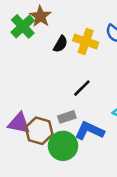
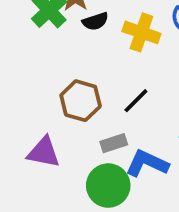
black semicircle: (61, 44) -> (95, 21), moved, turned 42
brown hexagon: (39, 131) -> (81, 101), moved

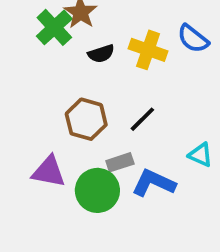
black semicircle: (95, 21) -> (101, 54), moved
green circle: (108, 186) -> (97, 190), moved

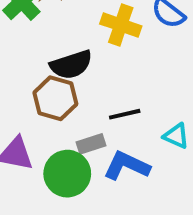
black semicircle: (101, 54) -> (71, 65), moved, size x1.5
black line: (142, 119) -> (125, 114), moved, turned 32

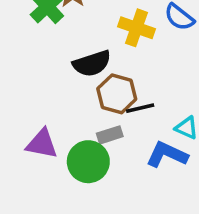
brown hexagon: (55, 98) -> (117, 94), moved
blue L-shape: (127, 166) -> (167, 155), moved

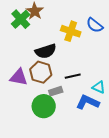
brown hexagon: (117, 94) -> (41, 72), moved
purple triangle: (42, 144) -> (19, 77), moved

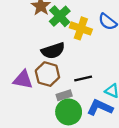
green cross: (21, 19) -> (60, 16), moved
green circle: (44, 106) -> (69, 112), moved

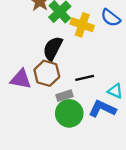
black semicircle: (53, 51) -> (53, 48), turned 135

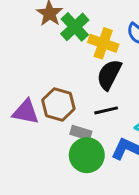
black semicircle: (53, 48) -> (109, 75), moved
gray rectangle: (64, 96) -> (81, 133), turned 35

